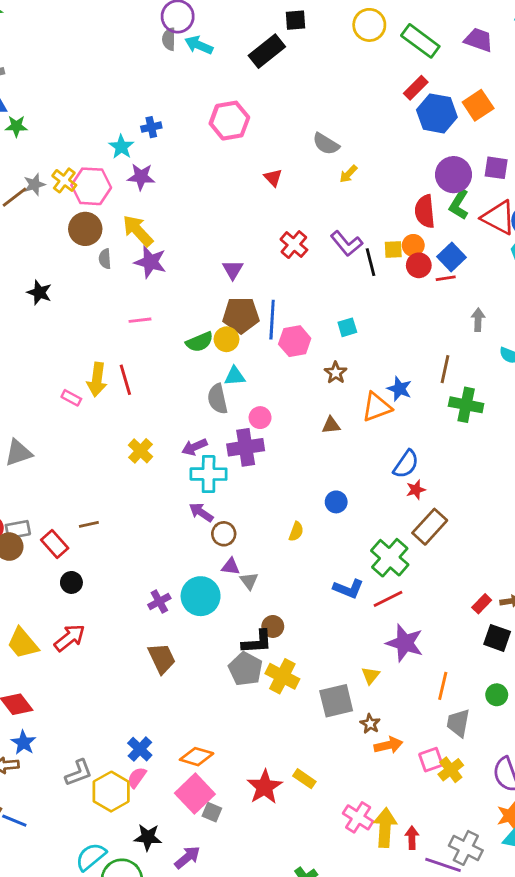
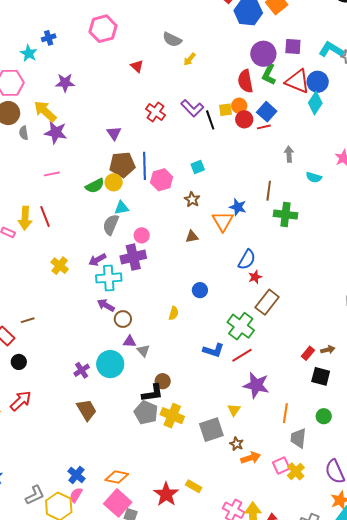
purple star: (141, 177) -> (65, 83), moved
gray semicircle: (218, 399) -> (111, 225), turned 40
orange triangle: (377, 407) -> (223, 221), turned -35

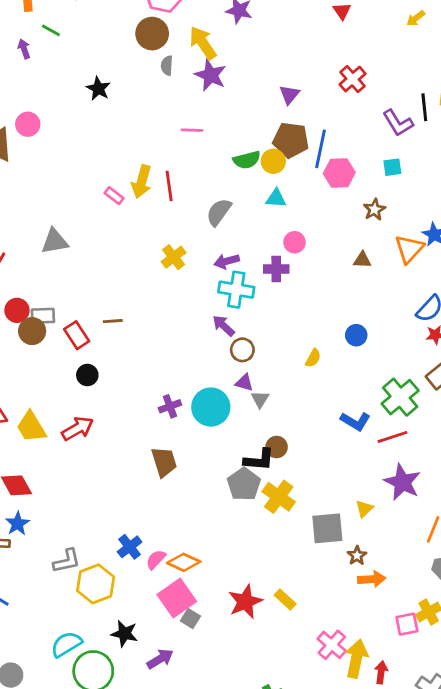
purple L-shape: (192, 108) -> (398, 123), moved
gray semicircle: (111, 225) -> (219, 212), moved
purple cross: (133, 257) -> (276, 269), size x0.7
pink square: (281, 466) -> (407, 624), moved
pink semicircle: (76, 495) -> (156, 559), moved

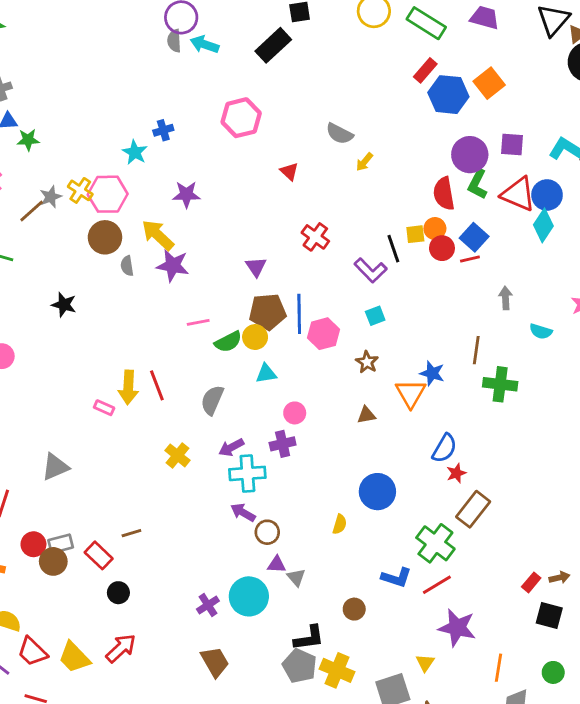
pink line: (192, 130) -> (198, 322), moved
blue circle: (356, 335) -> (377, 492), size x1.6
brown circle: (277, 447) -> (354, 609), moved

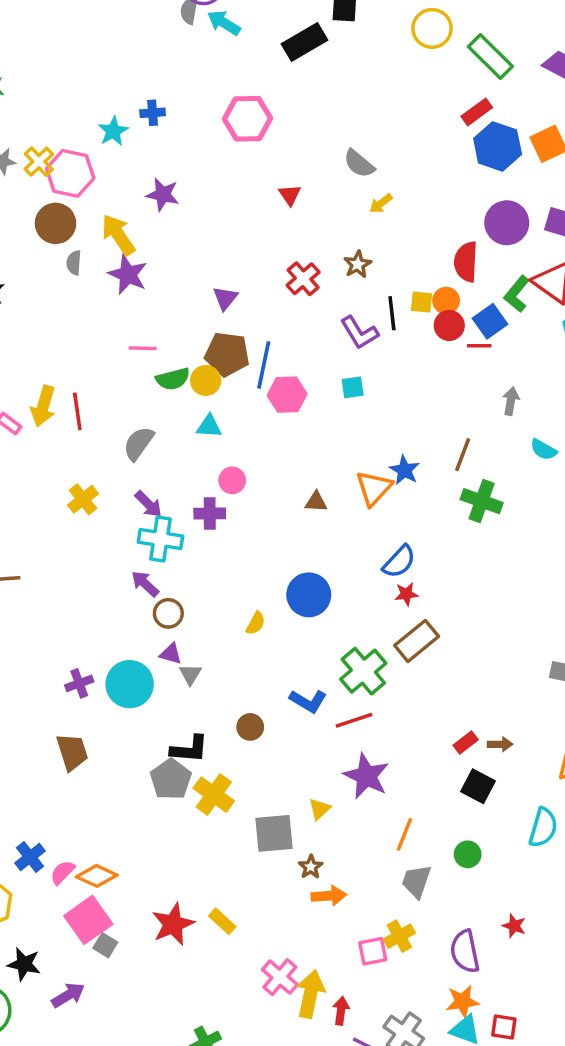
green L-shape: (478, 184) -> (517, 294), moved
brown star: (367, 362) -> (358, 264), moved
purple arrow: (231, 447) -> (148, 504), turned -120

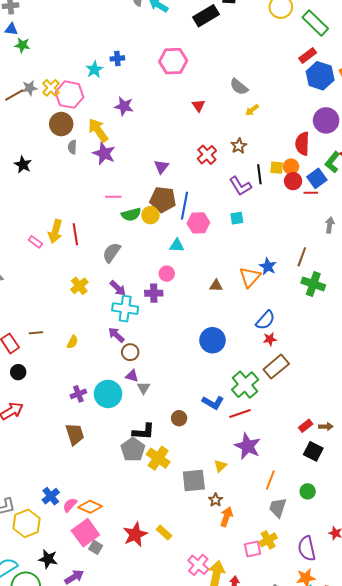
cyan triangle: (209, 426) -> (177, 245), moved
yellow semicircle: (256, 623) -> (72, 342), moved
orange arrow: (329, 896) -> (226, 517), turned -66

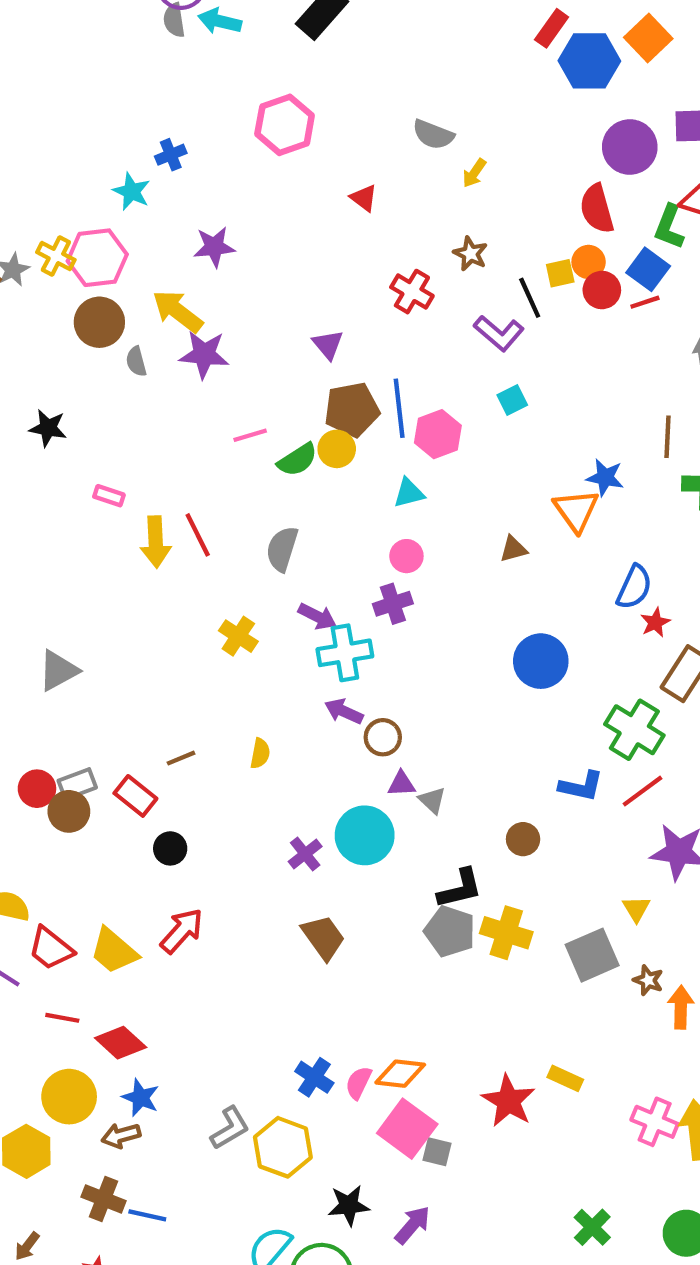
pink rectangle: (35, 242) -> (109, 496), moved

